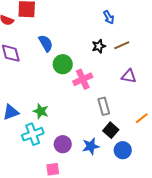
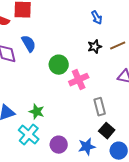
blue arrow: (109, 17) -> (97, 18), moved
blue semicircle: (46, 43) -> (29, 44), moved
cyan cross: (33, 134) -> (29, 135), turned -30

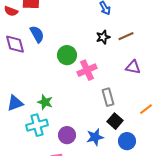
cyan cross: (29, 135) -> (37, 125), turned 35

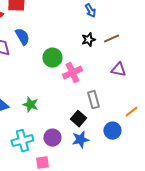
black square: (115, 121) -> (78, 119), moved
cyan cross: (37, 125) -> (22, 141), moved
blue circle: (127, 141) -> (112, 131), moved

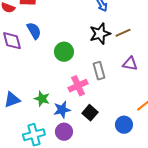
black star: (88, 40) -> (100, 34), size x1.5
pink cross: (72, 73) -> (78, 86), moved
gray rectangle: (93, 100) -> (99, 71), moved
blue star: (80, 140) -> (62, 110), moved

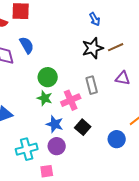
green circle: (64, 52) -> (48, 77), moved
green star: (42, 99) -> (45, 98), moved
blue star: (62, 110) -> (55, 124), turned 30

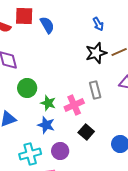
blue semicircle: (27, 45) -> (47, 25), moved
green circle: (48, 77) -> (27, 88), moved
blue star: (55, 124) -> (46, 125), moved

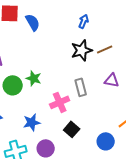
blue arrow: (98, 24) -> (84, 21), turned -128
green star: (48, 103) -> (34, 78), moved
blue star: (46, 125) -> (32, 122), turned -30

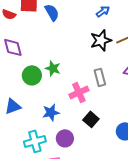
blue arrow: (84, 21) -> (103, 11), turned 32

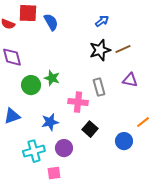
pink cross: (79, 92) -> (78, 102), turned 30

